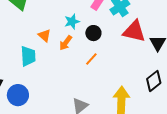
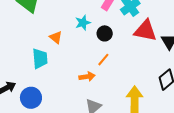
orange arrow: (66, 43) -> (87, 77), moved, turned -133

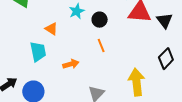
orange line: (103, 60) -> (101, 46), turned -56
orange arrow: (87, 77) -> (71, 64), moved

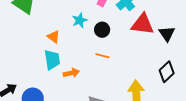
orange line: (101, 46) -> (102, 56), turned -56
cyan trapezoid: (38, 52) -> (52, 60), moved

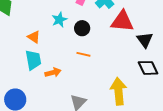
black triangle: (167, 34) -> (145, 40), moved
black diamond: (167, 72) -> (148, 68), turned -70

